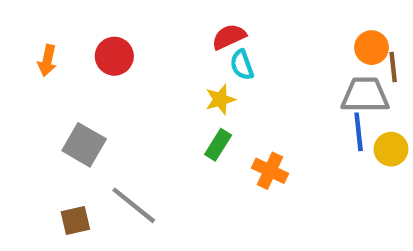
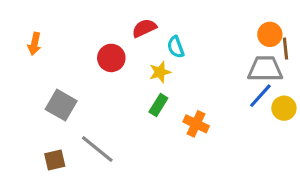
red semicircle: (229, 37) -> (144, 28), moved
red circle: (114, 56) -> (111, 58), moved
blue line: (359, 132) -> (260, 96), turned 48

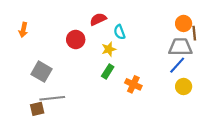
yellow circle: (284, 108) -> (184, 87), moved
gray line: (97, 149) -> (52, 98), moved, turned -45

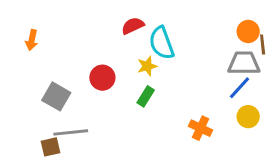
cyan semicircle: (119, 32) -> (162, 43), size x1.6
red circle: (76, 40) -> (102, 78), moved
orange cross: (133, 84) -> (201, 128), moved

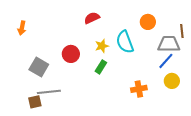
orange circle: (248, 31) -> (148, 22), moved
cyan semicircle: (162, 43) -> (125, 42), moved
orange cross: (201, 128) -> (139, 89), turned -35

